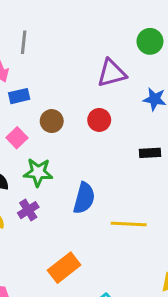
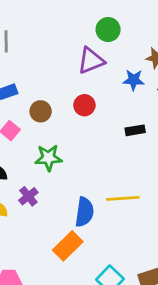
green circle: (150, 41) -> (108, 30), moved
green star: (38, 172) -> (48, 158), moved
blue semicircle: (84, 198) -> (84, 212), moved

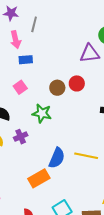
brown circle: (41, 111) -> (57, 88), moved

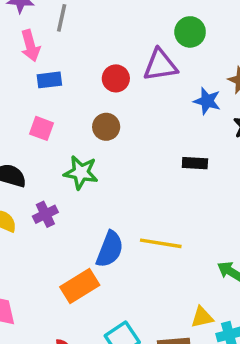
red circle: (77, 83) -> (116, 78), moved
pink square: (20, 87) -> (41, 128), turned -32

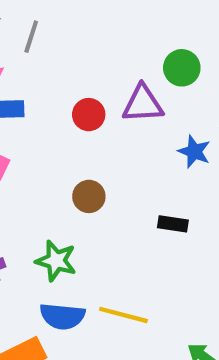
brown circle: (106, 127) -> (89, 196), moved
green star: (81, 173) -> (56, 261), moved
blue semicircle: (110, 249) -> (62, 316), turned 69

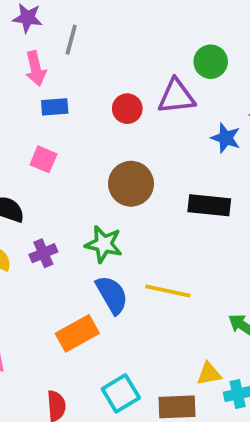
brown circle: (89, 196) -> (131, 184), size x1.5
black rectangle: (173, 224) -> (209, 205), size x1.5
blue semicircle: (62, 316) -> (112, 295), turned -123

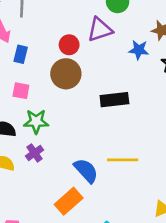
blue rectangle: (55, 107) -> (21, 54), turned -60
brown circle: (131, 184) -> (66, 74), moved
black rectangle: (209, 205) -> (114, 100), moved
green star: (104, 244) -> (36, 122), moved

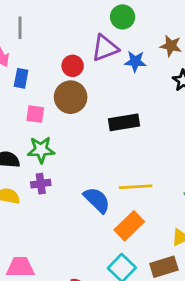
blue star: (139, 50) -> (135, 61), moved
pink square: (21, 91) -> (35, 114), moved
purple cross: (35, 153) -> (41, 184), turned 30
orange rectangle: (69, 201) -> (129, 226), moved

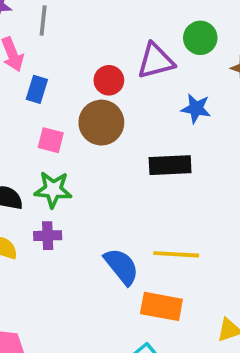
green circle: (123, 17) -> (200, 38), moved
blue star: (135, 61) -> (196, 109), moved
orange rectangle: (129, 226) -> (161, 306), turned 48

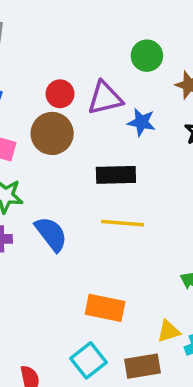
purple triangle: (156, 61) -> (105, 98), moved
yellow line: (176, 254) -> (123, 223), moved
blue semicircle: (121, 266) -> (51, 234), moved

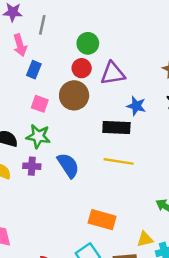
green circle: (147, 56) -> (88, 43), moved
blue star: (141, 122) -> (136, 106), moved

